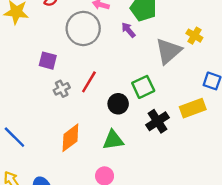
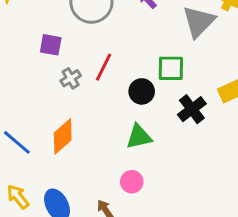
green square: (143, 87) -> (171, 68), turned 30
orange diamond: (70, 138) -> (63, 136), moved

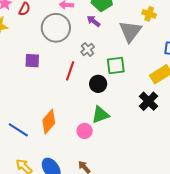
gray cross: (71, 78) -> (88, 50), moved
black cross: (192, 109) -> (149, 101), moved
pink circle: (132, 182) -> (85, 131), moved

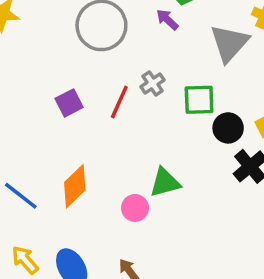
gray cross: (88, 50) -> (153, 83), moved
purple square: (32, 61) -> (69, 103), moved, turned -35
black circle: (98, 84) -> (228, 128), moved

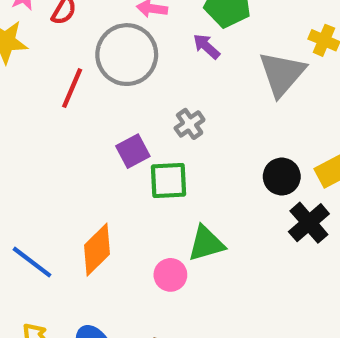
green square: (199, 100) -> (168, 181), moved
red line: (119, 102) -> (72, 88), moved
purple square: (69, 103) -> (133, 151), moved

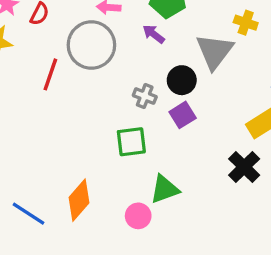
gray cross: (190, 124) -> (145, 96), turned -30
purple square: (133, 151) -> (183, 115), moved
black circle: (282, 177) -> (182, 80), moved

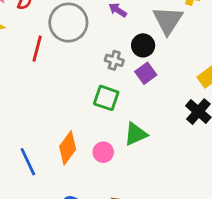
green square: (131, 142) -> (106, 98), turned 30
blue line: (29, 214) -> (28, 162), turned 36
pink circle: (138, 216) -> (103, 152), moved

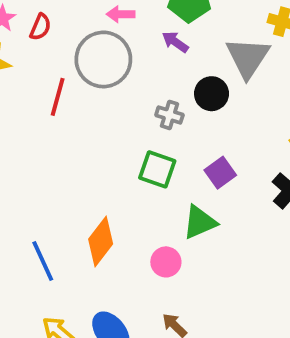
purple square: (146, 73) -> (220, 173), moved
pink circle: (103, 152) -> (166, 262), moved

